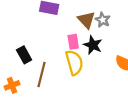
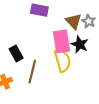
pink rectangle: (73, 42) -> (61, 41), size x1.6

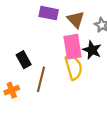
brown triangle: (74, 21) -> (76, 20), moved

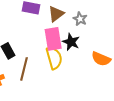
brown triangle: (76, 20) -> (56, 14), turned 36

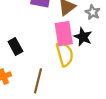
brown line: (24, 69) -> (38, 81), moved

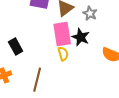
yellow semicircle: (65, 54) -> (63, 54), size x0.6

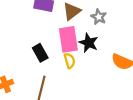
black rectangle: (16, 46) -> (40, 53), moved

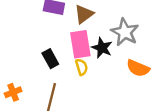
gray star: (99, 17) -> (125, 32), moved, size x1.6

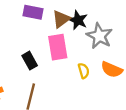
black star: (102, 48) -> (78, 20), moved
yellow semicircle: (82, 67) -> (84, 71), moved

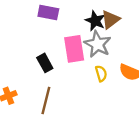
brown triangle: (61, 19) -> (110, 20), moved
gray star: (99, 36) -> (98, 44), moved

